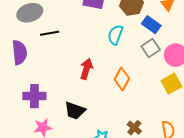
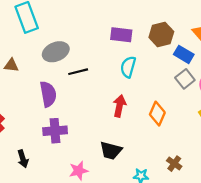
cyan semicircle: (115, 35) -> (128, 67), moved
purple cross: (34, 96) -> (55, 131), moved

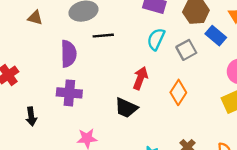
gray square: (185, 79) -> (186, 50), moved
black trapezoid: (111, 150) -> (126, 108), moved

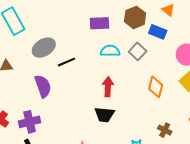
cyan semicircle: (156, 39) -> (110, 51), turned 84
orange diamond: (178, 92) -> (156, 87), moved
purple cross: (69, 93) -> (30, 122), moved

